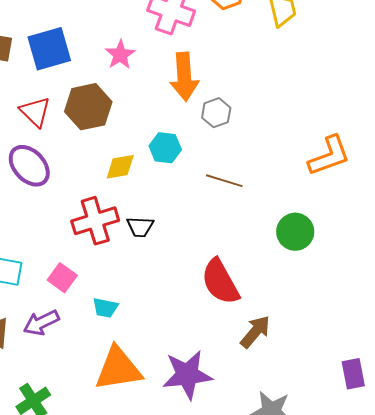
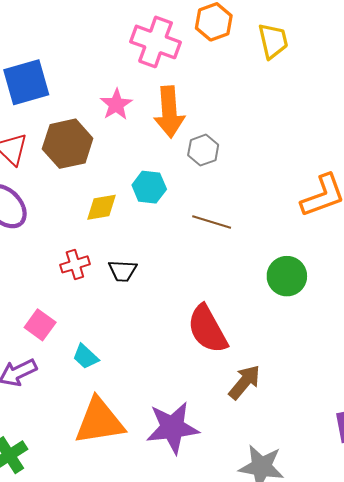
pink star: (120, 55) -> (116, 104), moved
red cross: (95, 221) -> (75, 264), size x0.6
cyan trapezoid: (105, 308) -> (86, 357), turned 32

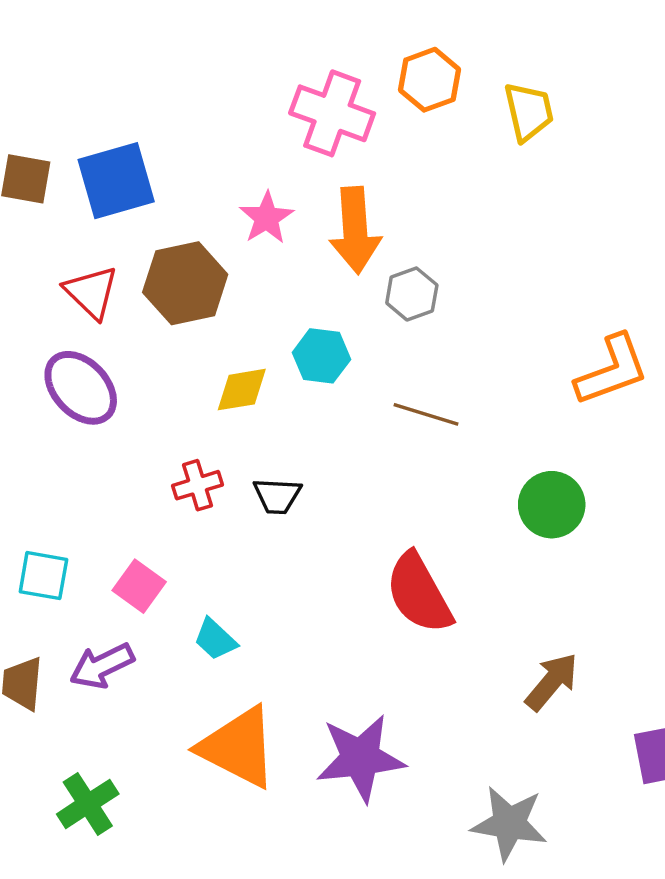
brown arrow: (245, 382) -> (552, 682), moved
orange triangle: (99, 421) -> (238, 747), turned 36

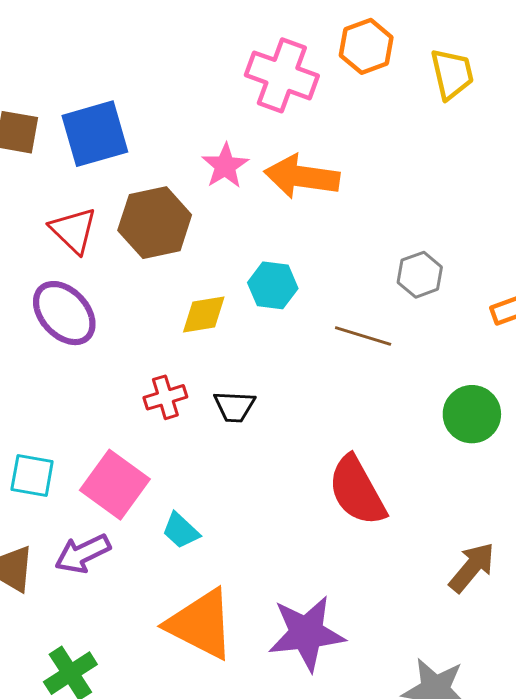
orange arrow: (355, 230) -> (302, 177), turned 102
gray hexagon: (412, 294) -> (420, 275), moved
pink square: (139, 586) -> (115, 485), size x1.5

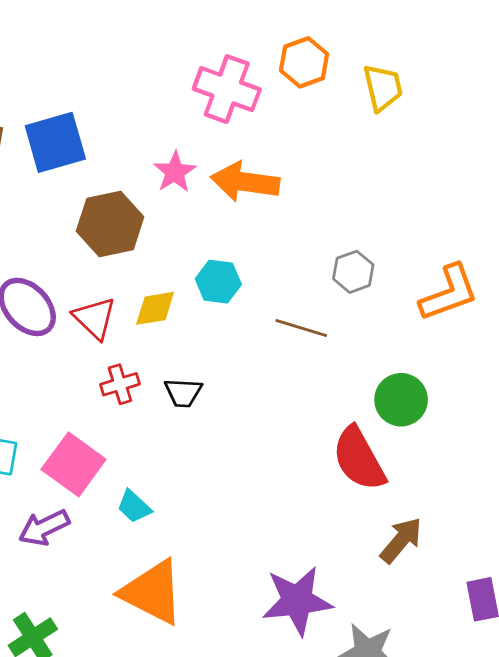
red triangle: (73, 230) -> (95, 318), moved
red semicircle: (357, 491) -> (359, 459), moved
purple star: (306, 633) -> (297, 601), moved

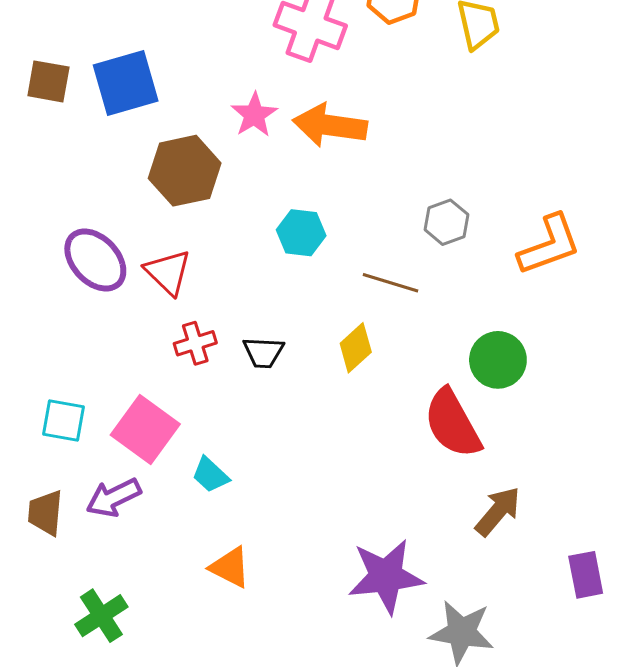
yellow diamond: (155, 308) -> (356, 348), moved, turned -33
orange triangle: (152, 592) -> (230, 567), size x0.6

